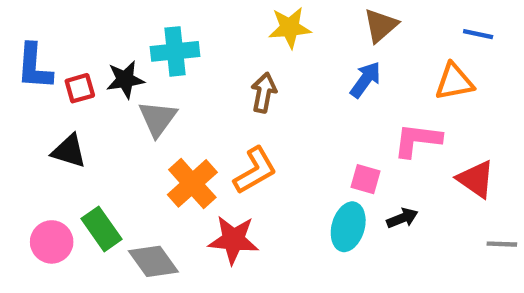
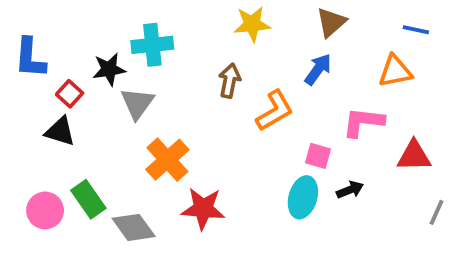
red square: (80, 88) -> (70, 94), moved, turned -32
orange L-shape: (255, 170) -> (275, 111), moved
red triangle: (476, 179) -> (414, 156), turned -36
gray line: (502, 244) -> (437, 212), turned -68

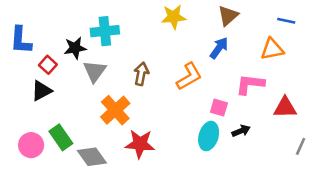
brown arrow: (230, 81) -> (141, 74), moved
black triangle: (60, 131) -> (41, 91), turned -45

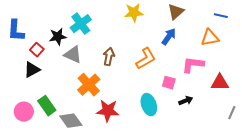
cyan cross: (105, 31) -> (81, 24), turned -30
gray triangle: (95, 71) -> (73, 55), turned -42
cyan ellipse: (209, 136) -> (149, 105), moved, turned -35

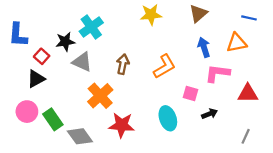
blue arrow: (169, 37) -> (204, 47), moved, turned -54
pink circle: (24, 112) -> (27, 112), moved
gray line: (232, 113) -> (246, 136), moved

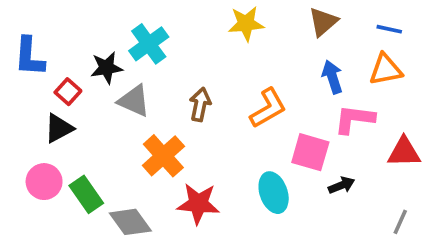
blue line: (249, 18) -> (389, 29), moved
pink square: (190, 93) -> (310, 152), size x1.5

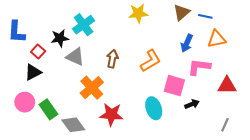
blue line: (389, 29) -> (205, 16), moved
blue arrow: (332, 77) -> (187, 43), turned -138

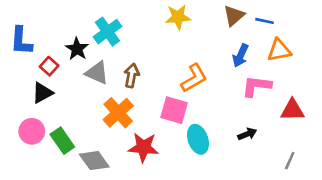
black star: (60, 38) -> (77, 49), turned -30
brown arrow: (112, 59) -> (131, 75), moved
pink square: (174, 86) -> (174, 110), moved

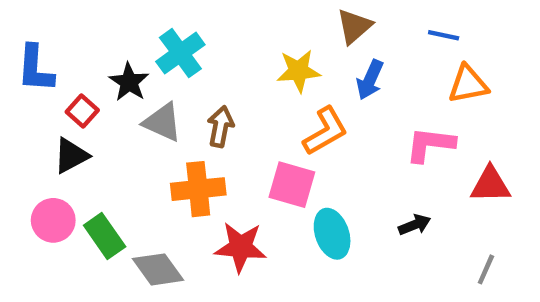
brown triangle: (234, 16) -> (354, 26), moved
yellow star: (178, 17) -> (299, 71), moved
blue arrow: (241, 56) -> (370, 80), moved
orange cross: (118, 113) -> (198, 189), turned 36

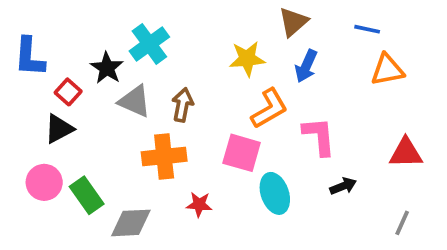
pink L-shape: (430, 144) -> (319, 136), moved, turned 78
red star: (241, 247) -> (199, 204), size x0.6
gray diamond: (158, 269) -> (131, 223), turned -57

